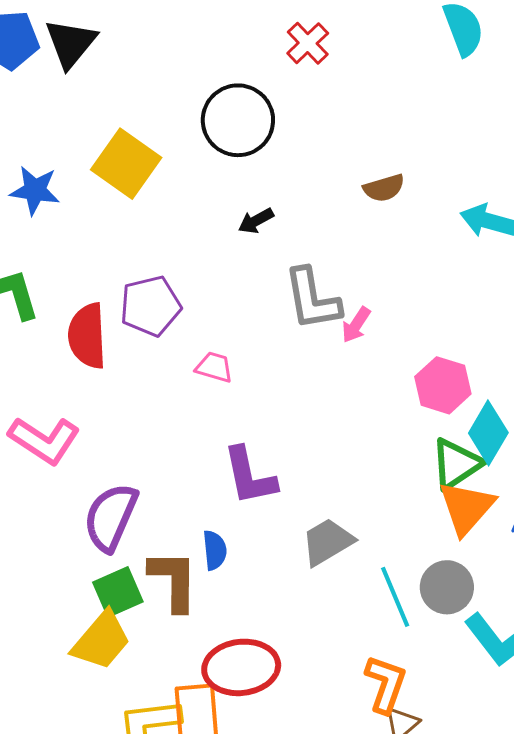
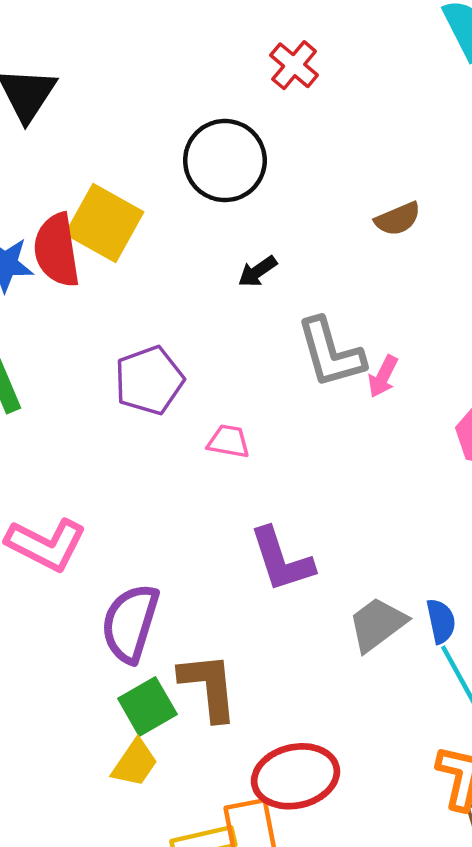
red semicircle: (87, 336) -> (57, 250), moved
blue semicircle: (215, 550) -> (441, 621), moved
yellow trapezoid: (101, 641) -> (135, 763), size x0.7

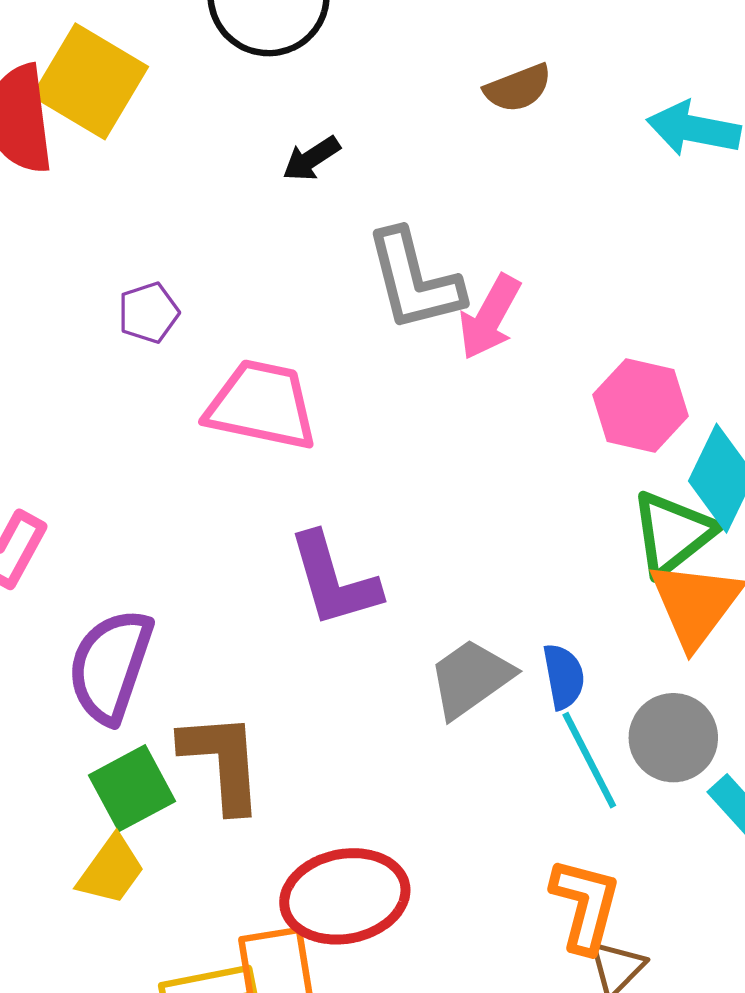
pink arrow: (383, 376) -> (490, 317), size x1.4
purple pentagon: (149, 380) -> (148, 313), size x0.6
pink trapezoid: (228, 441) -> (262, 405), size x1.8

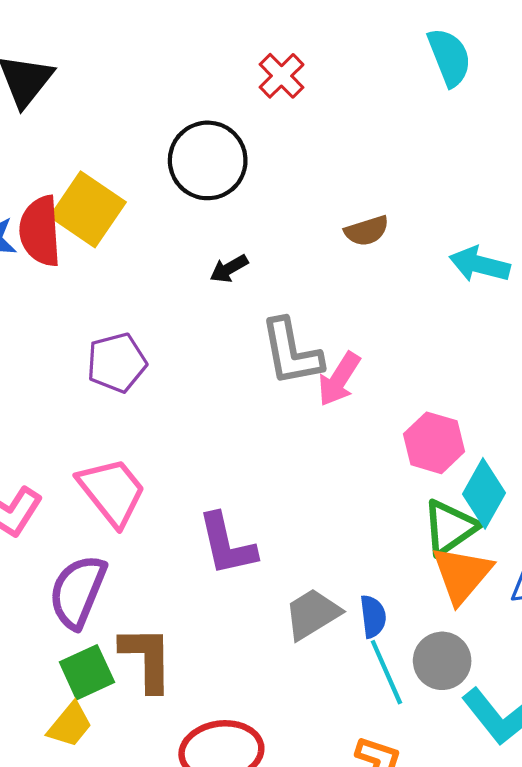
purple pentagon: (148, 313) -> (117, 363), size x1.5
pink trapezoid: (262, 405) -> (112, 492), moved, turned 36

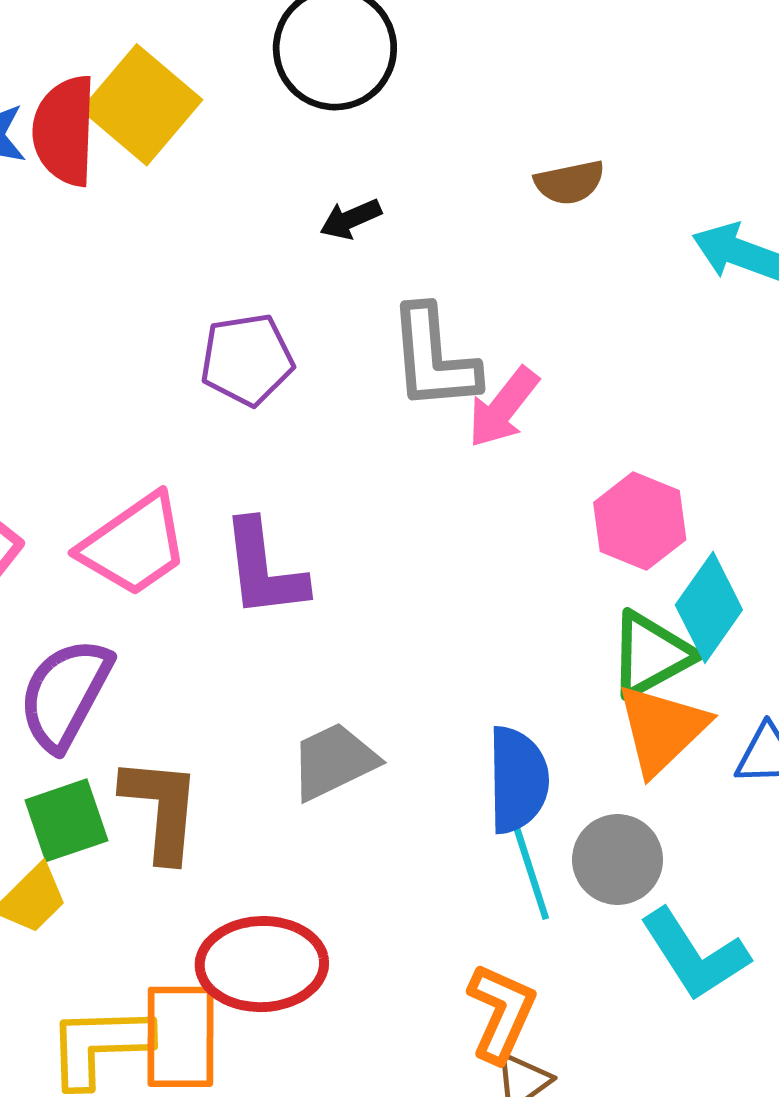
purple pentagon: (117, 363) -> (247, 360), moved
pink trapezoid: (112, 492) -> (134, 545), turned 88
purple L-shape: (227, 544) -> (264, 569), moved
gray trapezoid: (312, 614) -> (334, 761), moved
blue semicircle: (373, 617) -> (518, 780), size x1.6

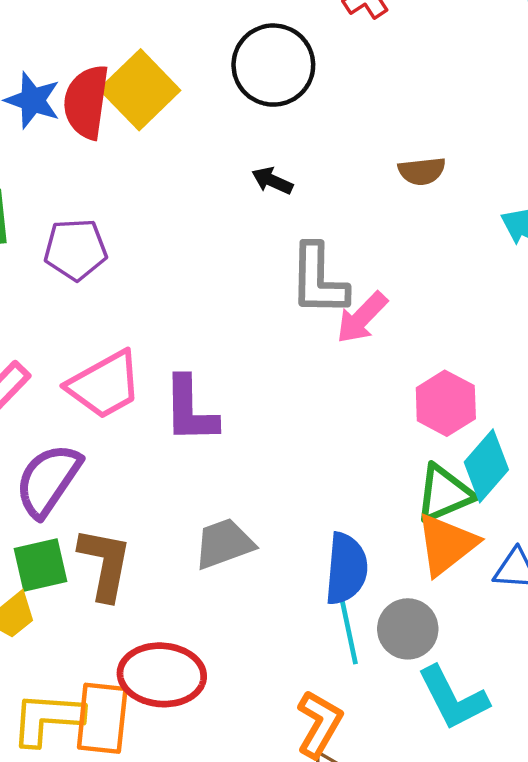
black arrow: (351, 219) -> (272, 181), turned 42
purple pentagon: (247, 360) -> (76, 249), moved

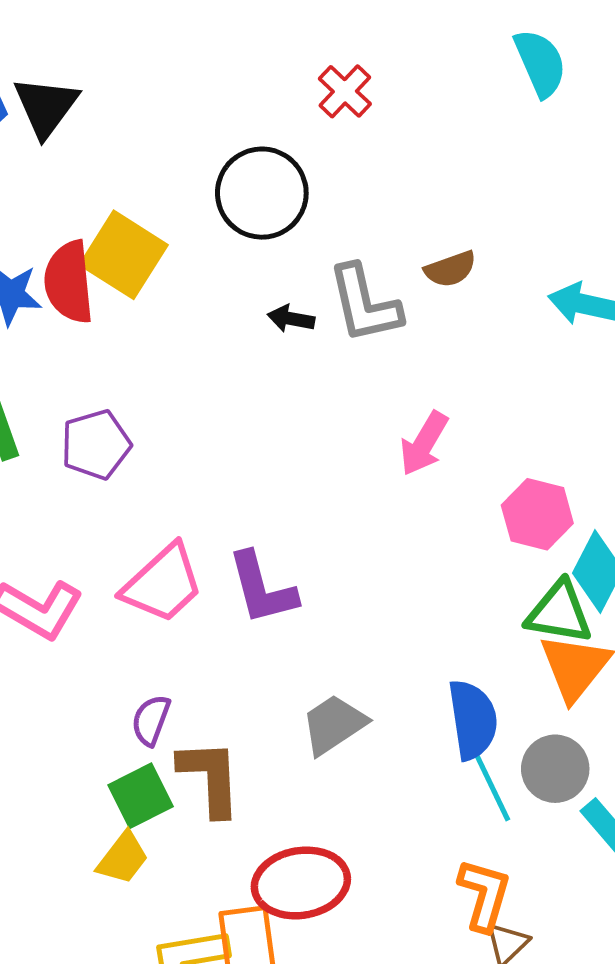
gray L-shape: (319, 280) -> (365, 304), moved
purple semicircle: (48, 480) -> (151, 720), moved, size x0.6
green triangle: (444, 494) -> (559, 613), turned 46

